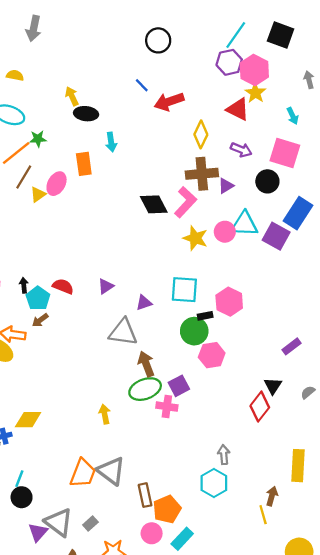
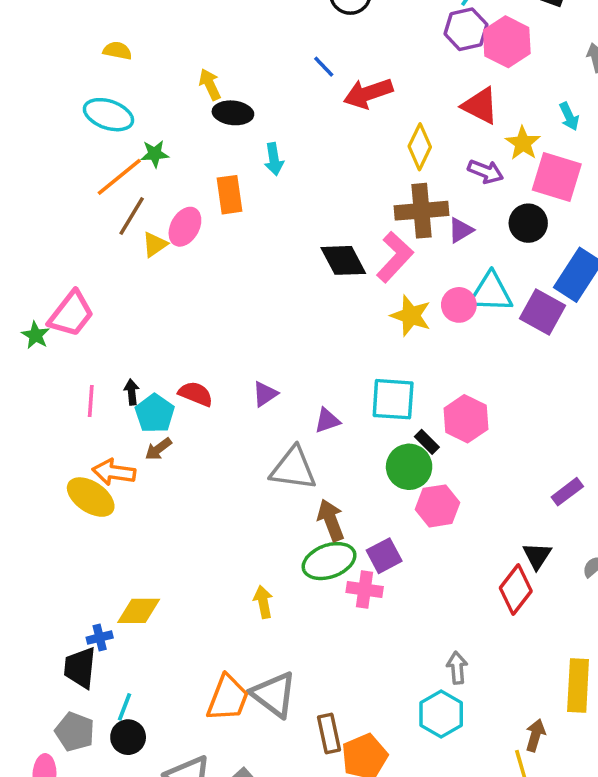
yellow star: (255, 93) -> (523, 143), moved
black rectangle: (205, 316) -> (427, 442), turned 56

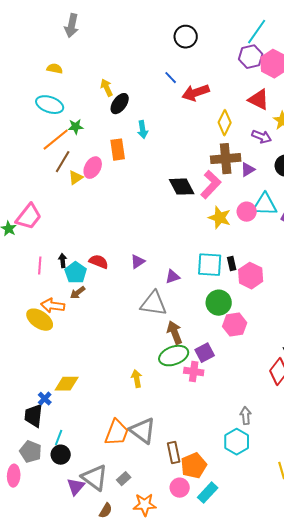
black ellipse: (233, 113) -> (120, 104), turned -60
black rectangle: (427, 442) -> (232, 264), moved, turned 32
blue cross: (100, 638) -> (45, 399), turned -32

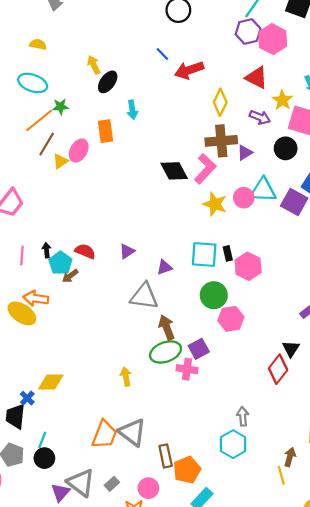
brown arrow: (78, 293) -> (70, 276), moved
pink circle: (180, 488) -> (148, 488), moved

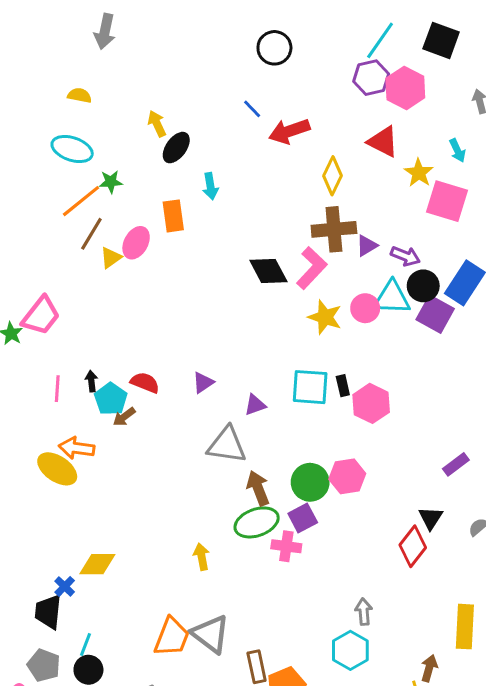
purple arrow: (260, 117) -> (405, 256), moved
black circle: (286, 148) -> (423, 286), moved
green circle: (214, 295) -> (310, 482), moved

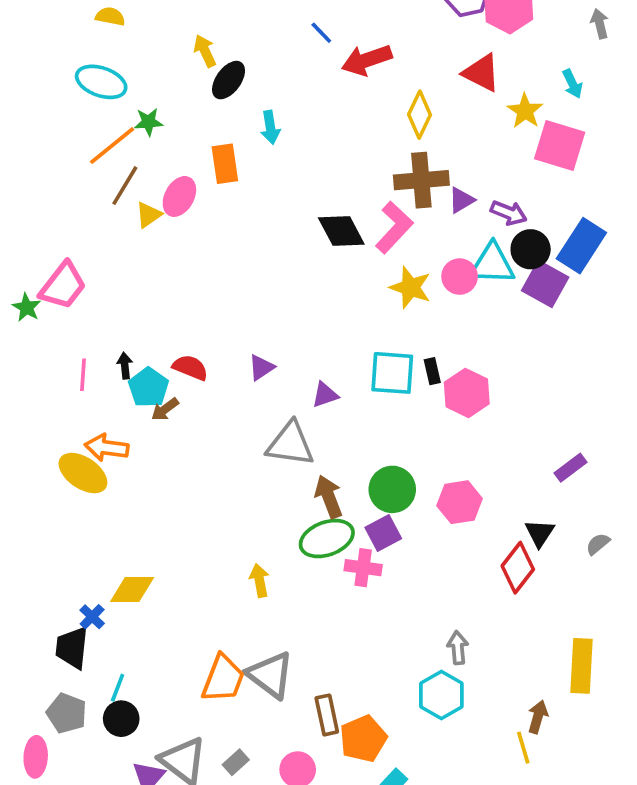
pink hexagon: (347, 476) -> (460, 502), moved

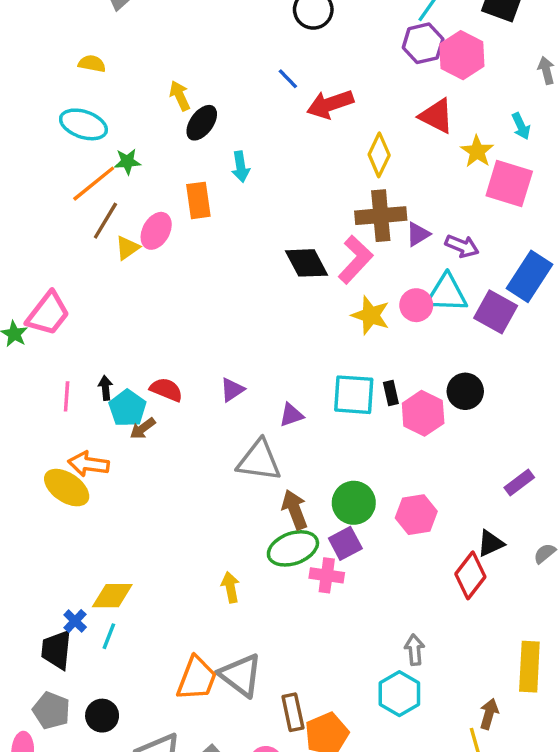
black circle: (531, 249) -> (465, 391), moved
black triangle: (540, 533) -> (491, 543), turned 32
cyan line: (118, 688) -> (109, 636), moved

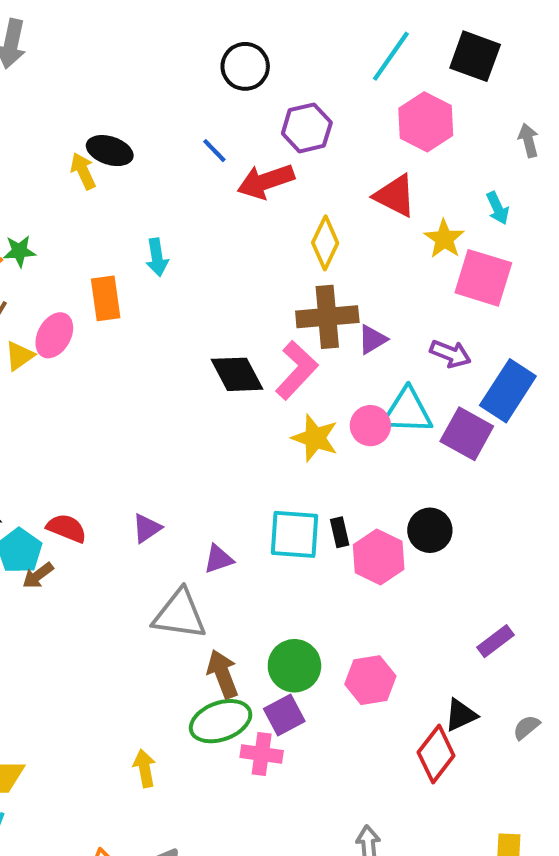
purple hexagon: (423, 43) -> (307, 128), moved
black ellipse: (202, 123) -> (110, 151), moved, turned 72
purple arrow: (462, 246) -> (450, 354), moved

